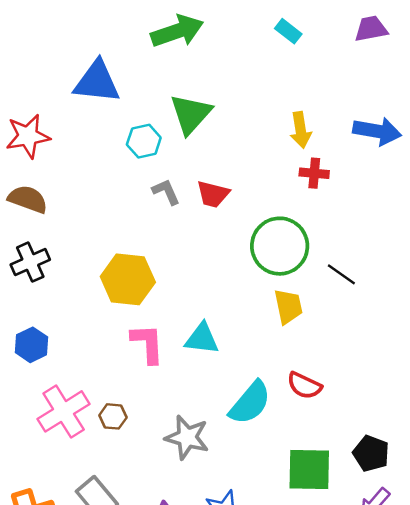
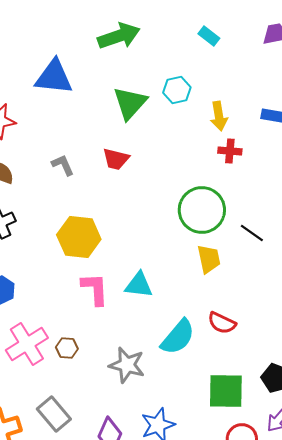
cyan hexagon: (144, 141) -> (177, 90), moved
gray L-shape: (166, 192) -> (63, 165), moved
red trapezoid: (213, 194) -> (116, 159), moved

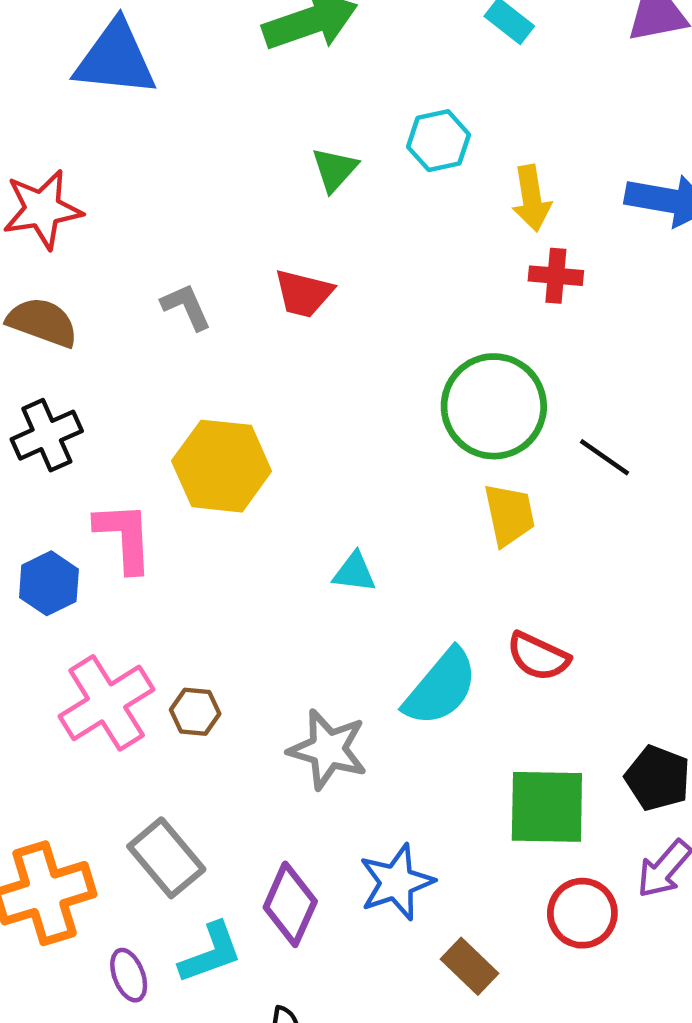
blue triangle: (54, 77) -> (115, 59), moved
green triangle: (130, 103) -> (334, 169), size x0.6
cyan triangle: (139, 285) -> (354, 572), size x0.7
pink L-shape: (95, 289) -> (124, 537), moved

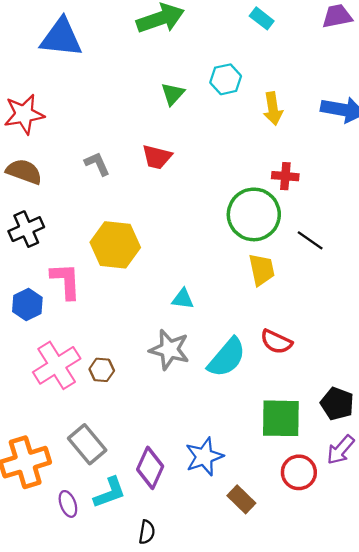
red cross: (556, 276) -> (285, 176), moved
gray star: (328, 749) -> (169, 350), moved

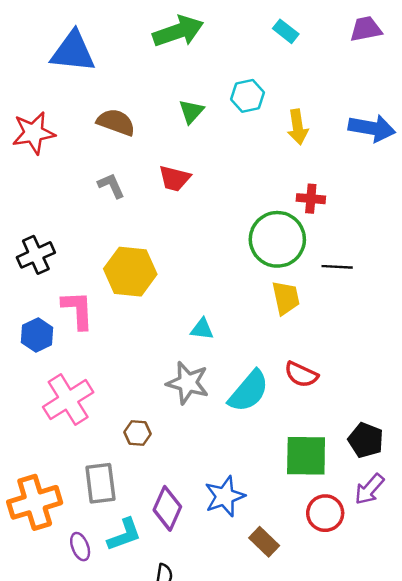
brown semicircle: (24, 172) -> (116, 122), moved
black line: (310, 240) -> (337, 267), turned -32
brown hexagon: (102, 370) -> (137, 433), moved
gray rectangle: (87, 444) -> (100, 483), turned 33

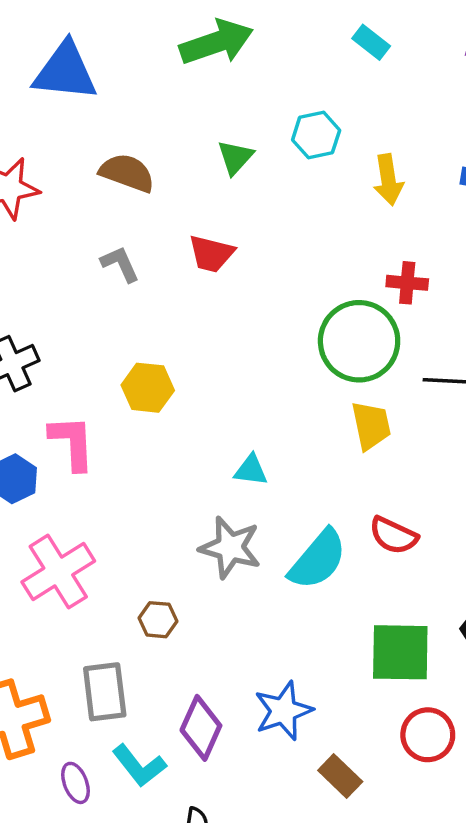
yellow hexagon: (130, 272) -> (148, 388), size x0.7
cyan L-shape: (124, 535) -> (139, 766), turned 72

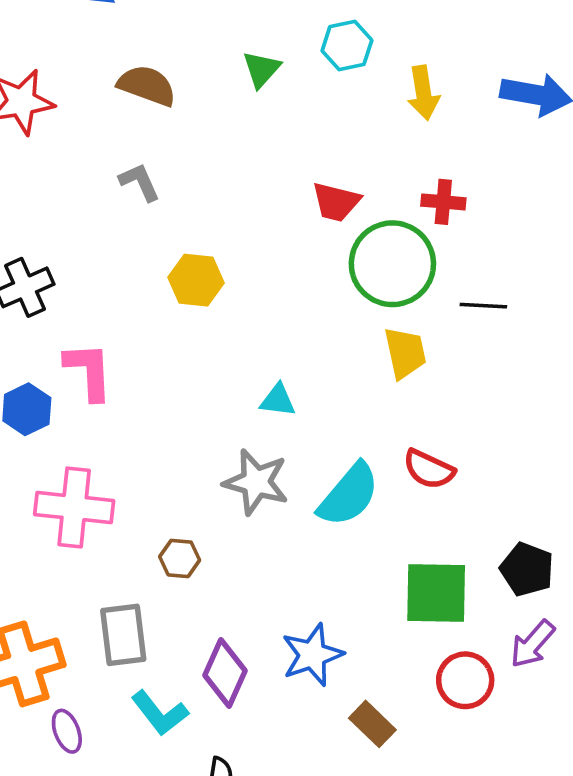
red trapezoid: (211, 254) -> (336, 202), moved
yellow hexagon: (148, 388) -> (196, 280), moved
pink cross: (58, 572) -> (74, 508), turned 38
purple ellipse: (75, 783) -> (67, 731), moved

